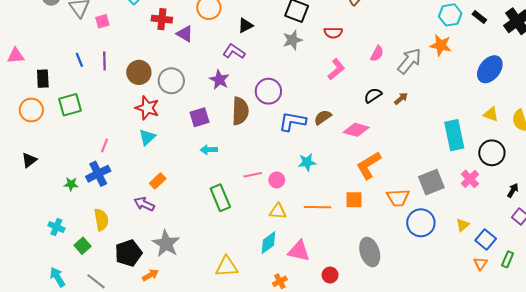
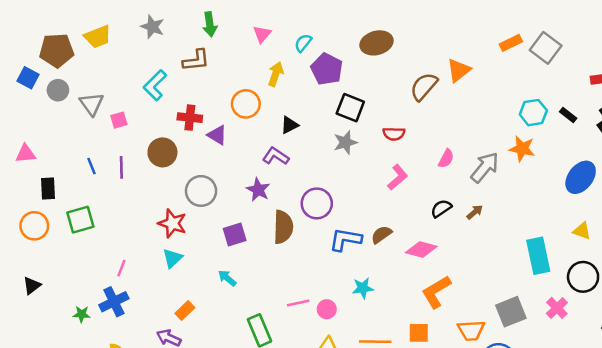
pink triangle: (16, 56) -> (26, 154), moved
brown circle: (139, 72) -> (162, 152), moved
cyan arrow: (209, 150) -> (227, 278), moved, turned 42

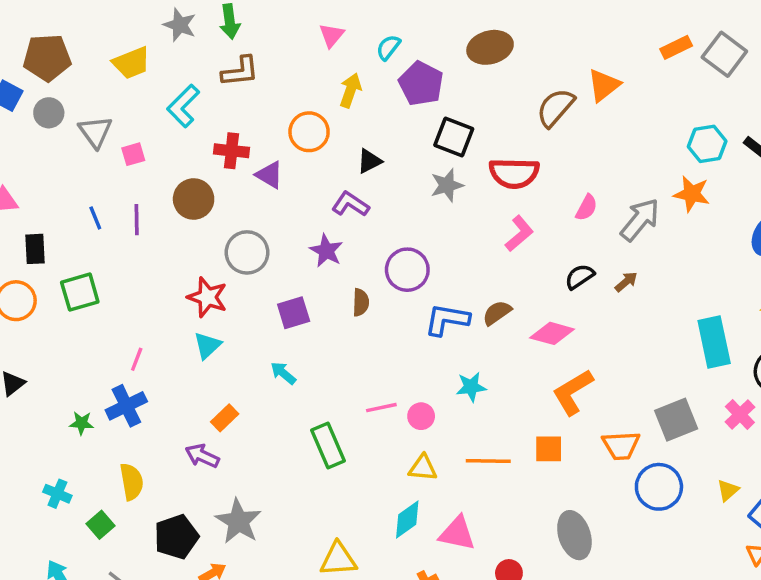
green arrow: (210, 24) -> (230, 21), moved
yellow trapezoid: (98, 37) -> (132, 63), moved
red semicircle: (394, 134) -> (514, 173), size x1.6
brown semicircle: (283, 227) -> (361, 302), size x0.6

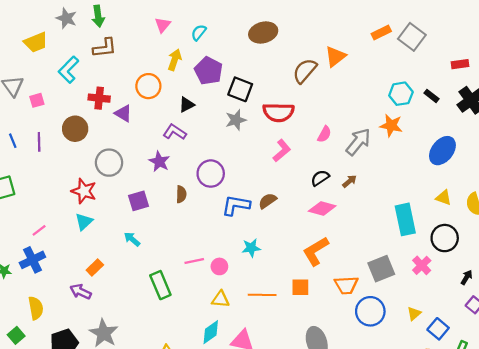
purple pentagon: (421, 84) -> (209, 71), moved
pink diamond: (552, 333) -> (322, 209), moved
pink line: (137, 359) -> (39, 230), turned 32

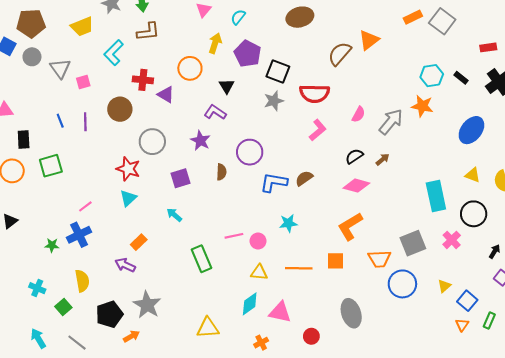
black triangle: (187, 105) -> (227, 86), turned -35

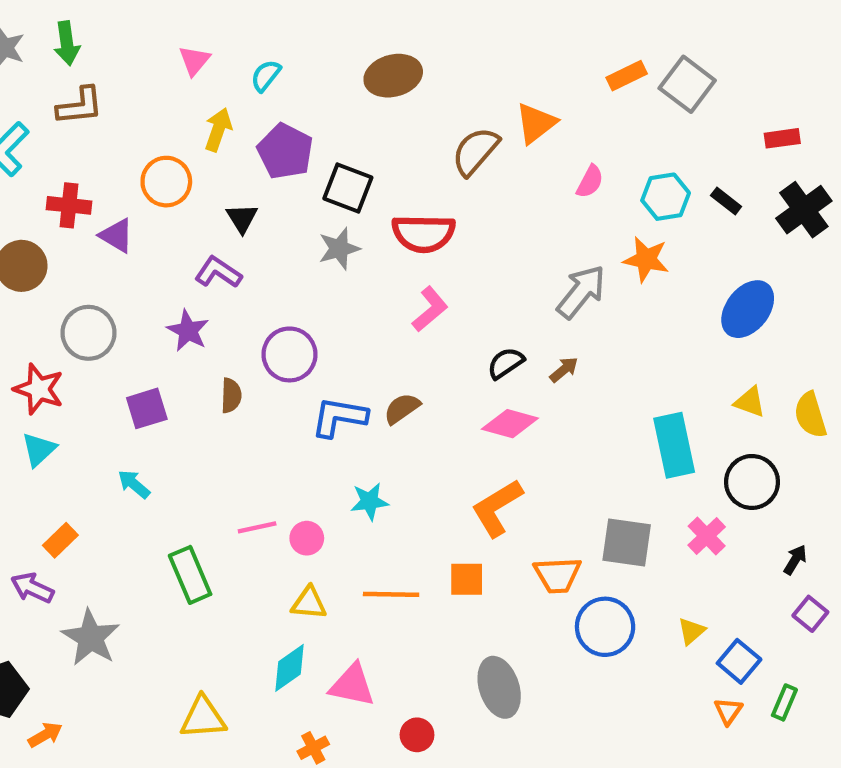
pink semicircle: (358, 114) -> (590, 182), moved
gray square: (413, 243) -> (627, 542), turned 30
gray star: (147, 305) -> (91, 638), moved

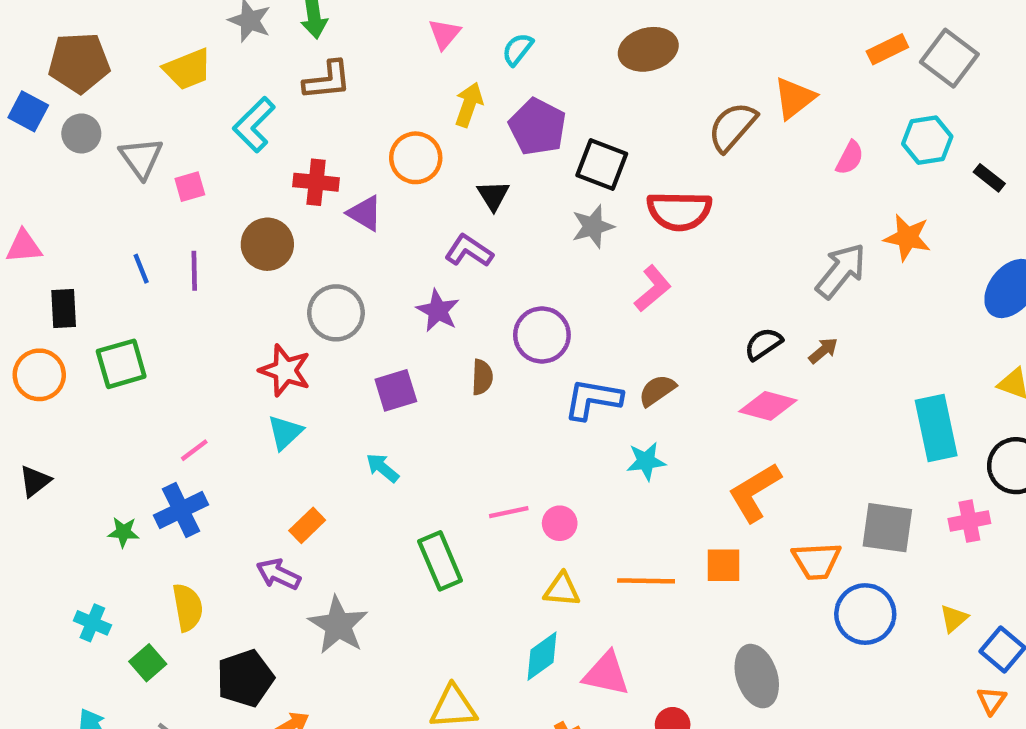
cyan hexagon: (666, 197) -> (927, 140), moved
pink L-shape: (430, 309) -> (653, 288), moved
cyan star: (369, 501) -> (646, 461), moved
pink cross: (707, 536) -> (969, 521), turned 33

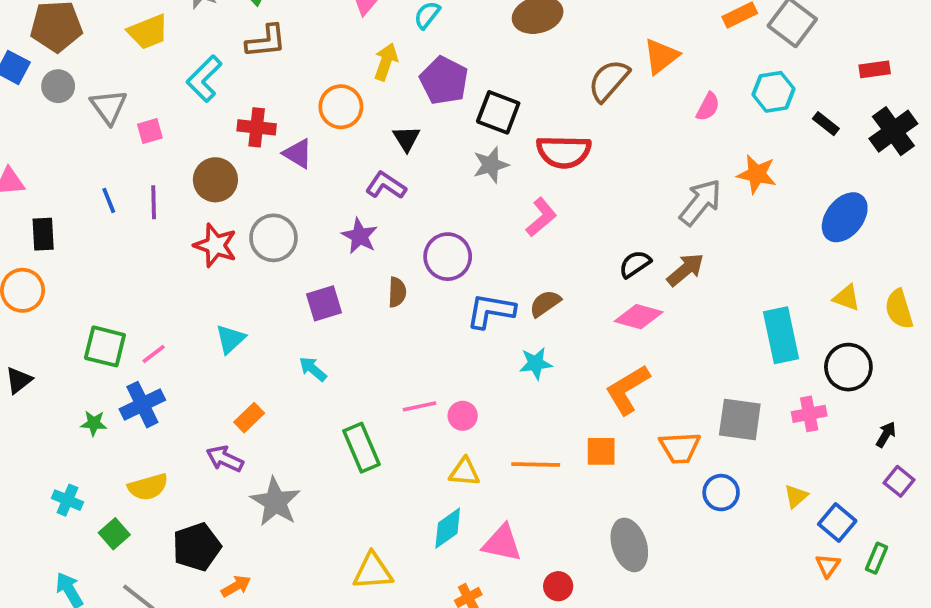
brown arrow: (823, 351) -> (685, 270), size x1.5
green square: (121, 364) -> (105, 346), moved, turned 30
red star: (285, 370) -> (215, 245), moved
yellow semicircle: (188, 607) -> (148, 487), turned 84
blue circle: (865, 614) -> (721, 493), size x0.7

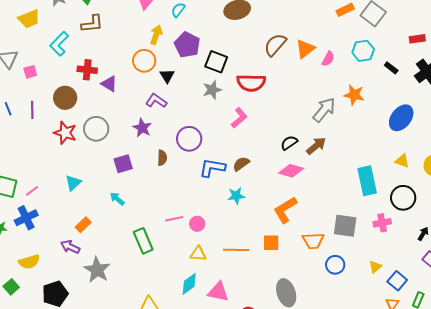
orange triangle: (661, 56) -> (305, 49), moved
orange circle: (341, 107) -> (144, 61), moved

